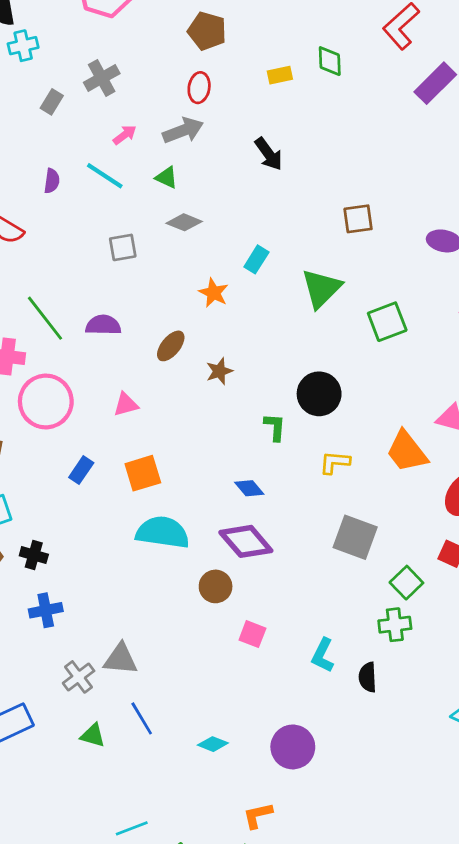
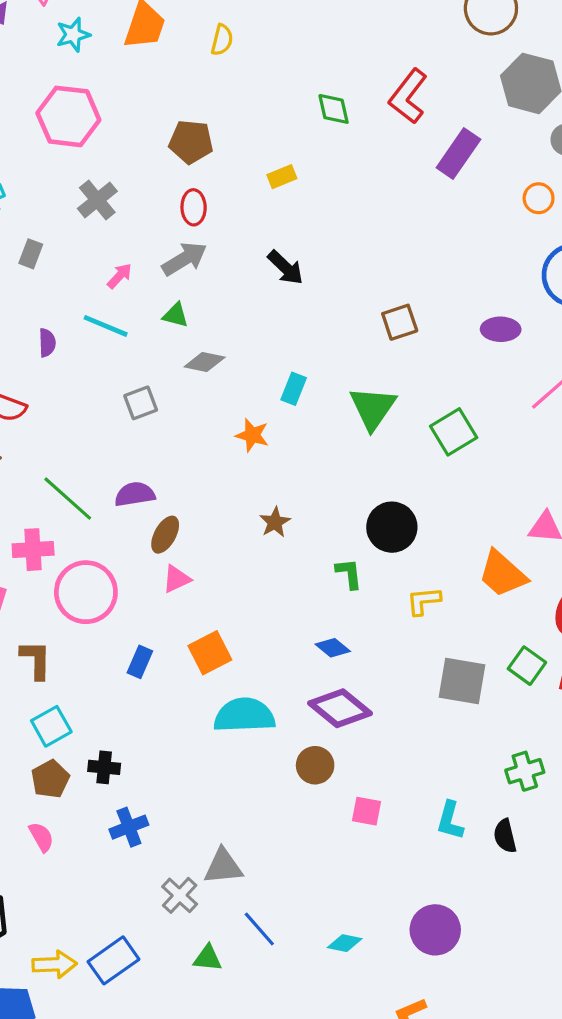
green diamond: (330, 61) -> (334, 109), moved
gray cross: (102, 78) -> (97, 200), moved
brown ellipse: (171, 346) -> (165, 535), moved
green square: (406, 583) -> (527, 666), moved

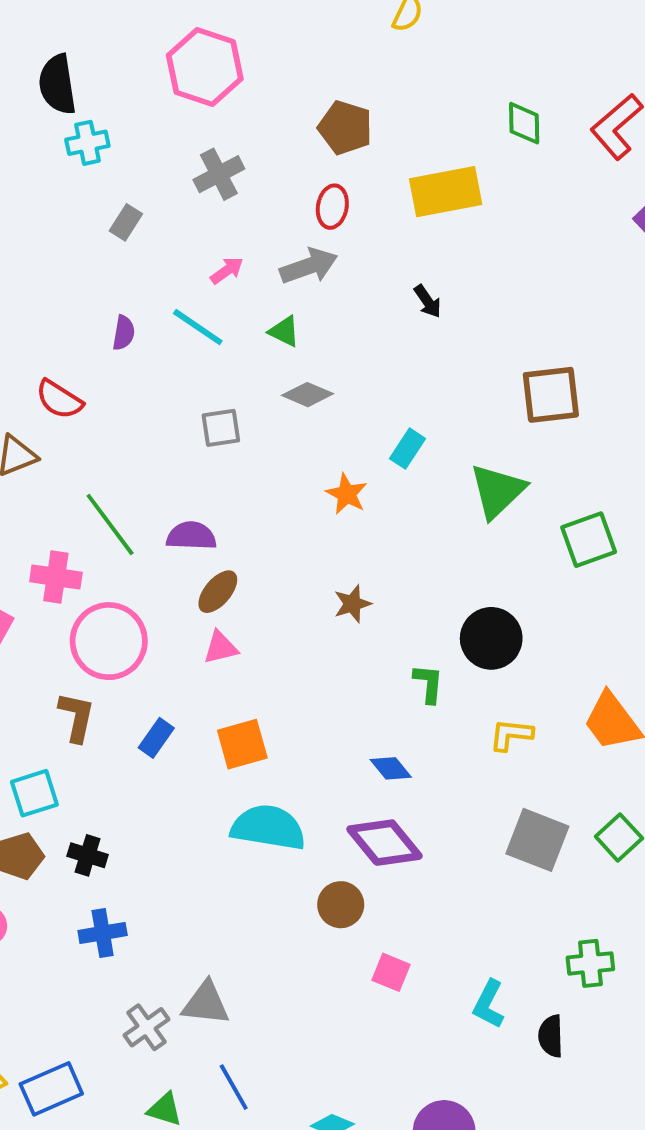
yellow rectangle: (282, 177) -> (446, 192), size x2.0
black arrow: (286, 268) -> (428, 301), size x0.7
brown square: (400, 322) -> (551, 395), size x1.4
brown L-shape: (36, 660) -> (77, 717), moved

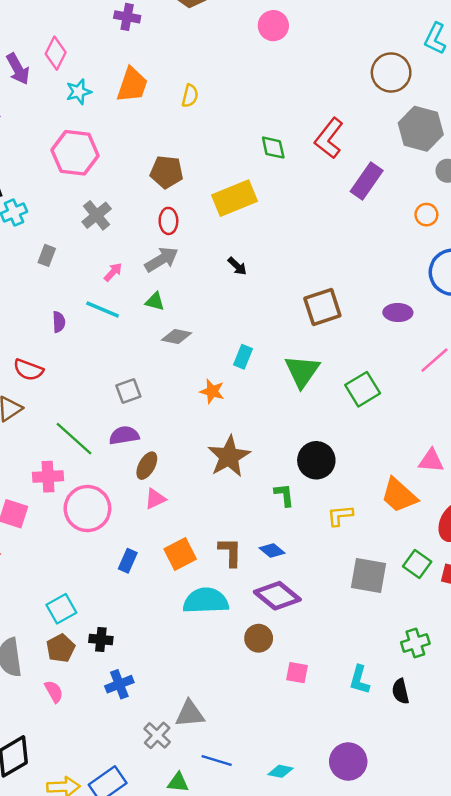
gray square: (221, 428) -> (128, 391), moved
brown star: (352, 604) -> (229, 456), size x1.8
brown L-shape: (77, 717) -> (230, 552), moved
blue line: (234, 1087) -> (217, 761), turned -32

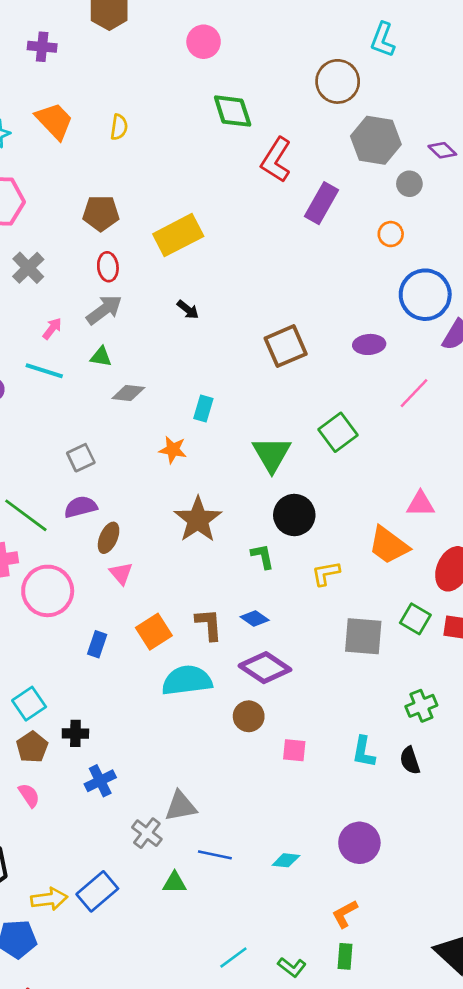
orange trapezoid: (132, 85) -> (54, 121), turned -57
green diamond: (273, 148) -> (233, 111), moved, size x1.4
green triangle: (302, 371) -> (272, 454), moved
pink triangle: (155, 499) -> (121, 573), turned -40

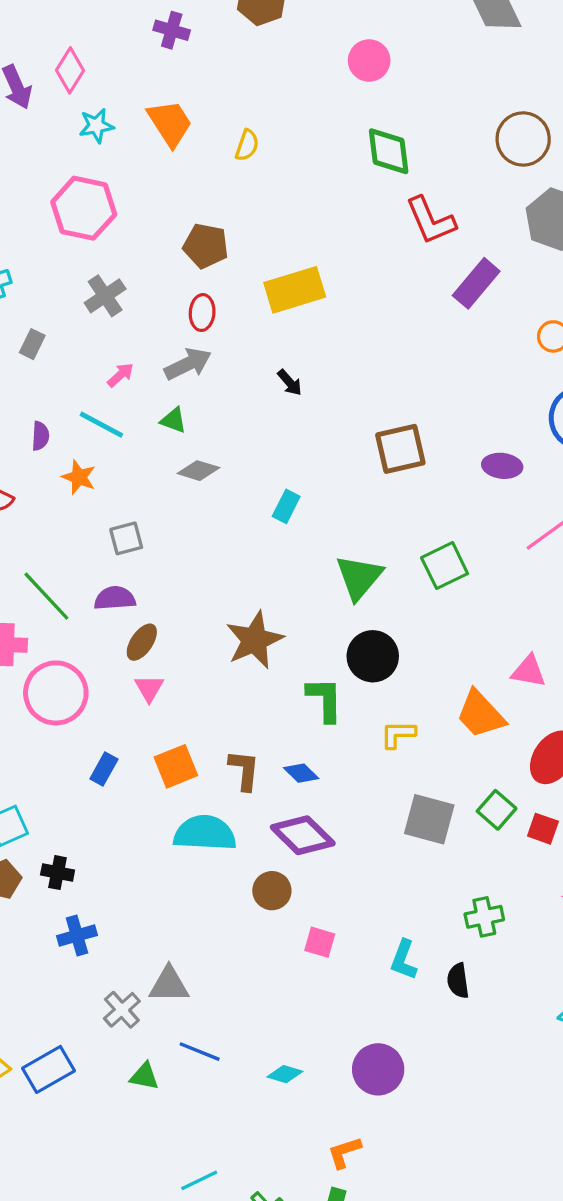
red L-shape: (276, 160) -> (431, 220), turned -66
orange star: (173, 450) -> (79, 477), moved
green L-shape: (262, 556) -> (325, 699), size x1.4

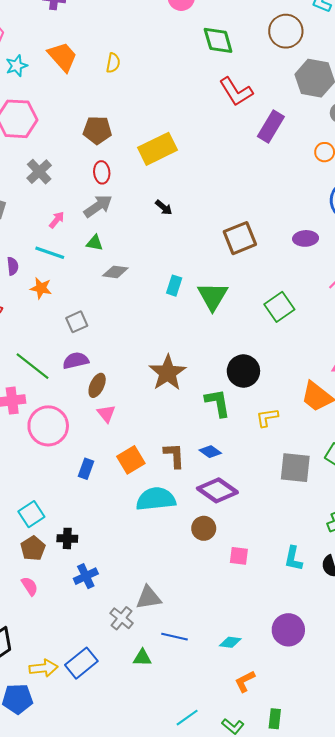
green diamond: (389, 151) -> (218, 40), moved
green triangle: (359, 577) -> (213, 296), moved
orange L-shape: (344, 1152) -> (245, 681), moved

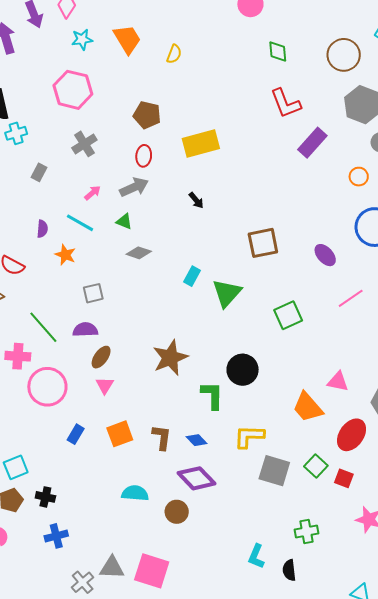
green diamond: (218, 40) -> (278, 51), size x0.7
purple ellipse: (306, 238) -> (325, 255), turned 40
yellow L-shape: (267, 417) -> (249, 436), moved, size x1.4
cyan semicircle: (156, 499) -> (135, 493), moved, size x0.7
pink square: (239, 556) -> (152, 571), moved, size x1.8

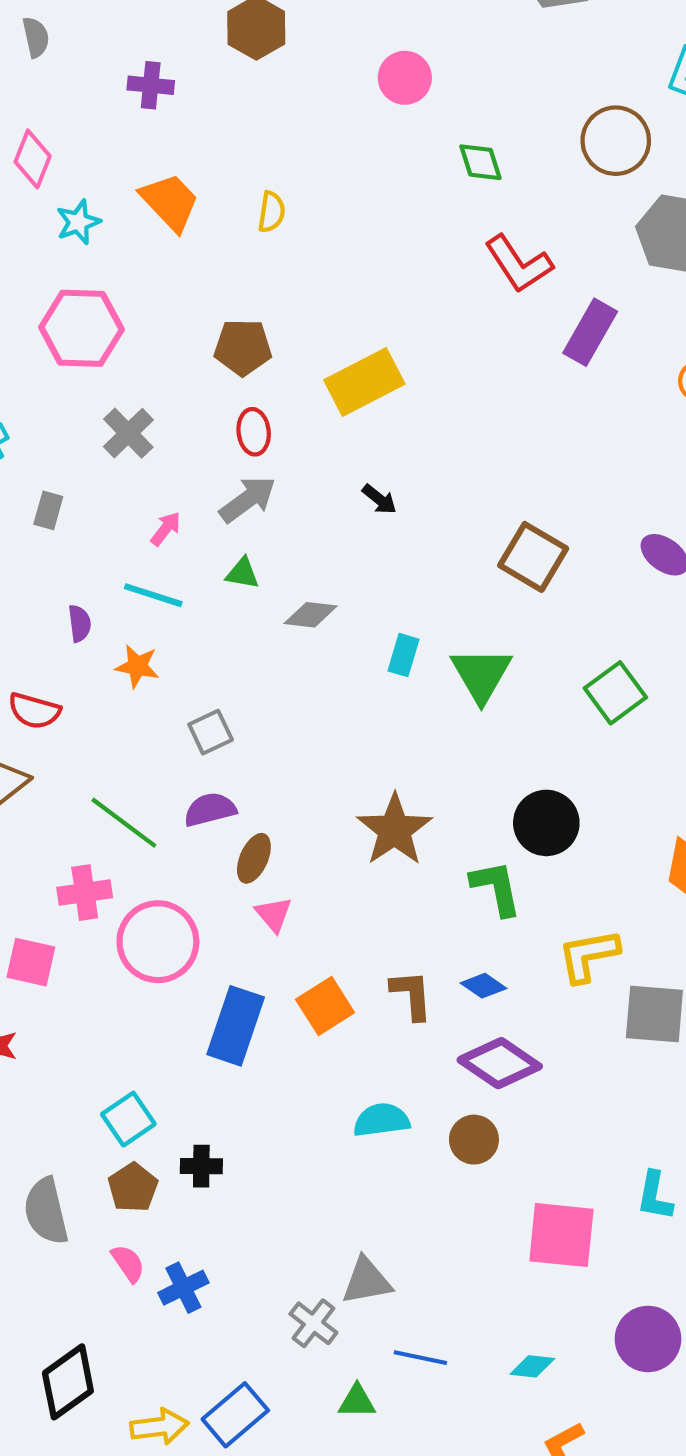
brown square: (263, 243) -> (533, 557), turned -36
gray diamond: (139, 253) -> (311, 615), moved
blue rectangle: (76, 434) -> (236, 1026), size x1.8
blue cross: (56, 536) -> (183, 1288), moved
pink square: (152, 571) -> (561, 1235), moved

